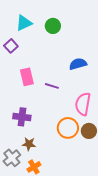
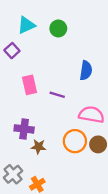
blue semicircle: (78, 64) -> (86, 70), turned 114
pink semicircle: (83, 104) -> (91, 115), turned 90
brown star: (29, 144) -> (38, 147), moved

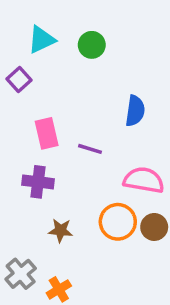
purple cross: (24, 129) -> (38, 182), moved

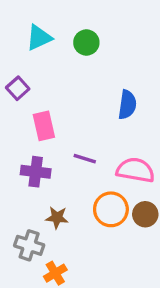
purple square: (19, 80) -> (18, 88), moved
purple line: (90, 149) -> (85, 159), moved
gray cross: (21, 274) -> (29, 245), moved, turned -32

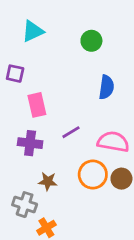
green circle: (86, 42) -> (91, 41), moved
purple square: (18, 88) -> (15, 74), turned -36
purple line: (85, 159) -> (71, 132), turned -48

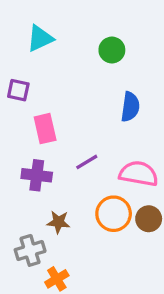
gray cross: (25, 205) -> (30, 250), turned -35

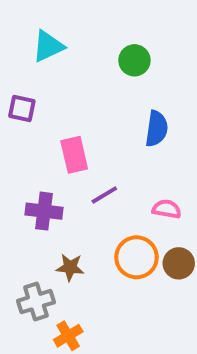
pink rectangle: (45, 129) -> (74, 155), moved
pink semicircle: (139, 174) -> (167, 209), size x0.6

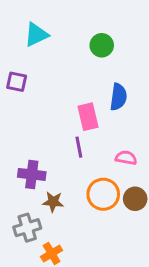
pink rectangle: (74, 155) -> (88, 117), moved
purple line: (104, 195) -> (79, 147), turned -70
purple cross: (44, 211) -> (32, 174), moved

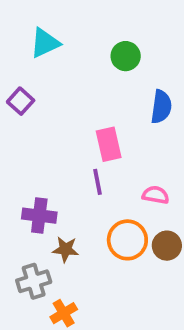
purple square: (17, 82) -> (21, 101), turned 30
blue semicircle: (118, 97) -> (161, 107), moved

